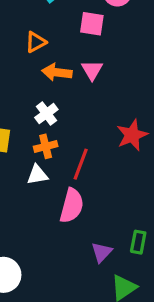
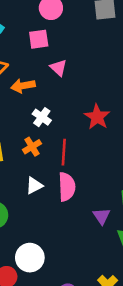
pink triangle: (92, 70) -> (58, 68), moved
white cross: (46, 113) -> (42, 117), moved
white triangle: (37, 175) -> (34, 186), moved

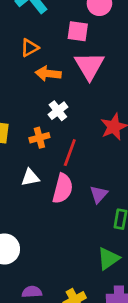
pink triangle: (58, 68) -> (89, 66), size x1.6
purple triangle: (102, 216) -> (99, 194), moved

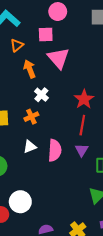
orange triangle: (30, 48) -> (17, 45), moved
orange arrow: (48, 74) -> (30, 69), turned 72
red line: (70, 153) -> (82, 125), moved

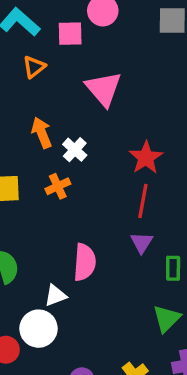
pink square: (46, 35) -> (70, 34), moved
orange arrow: (30, 69) -> (42, 133), moved
white triangle: (30, 147) -> (55, 295), moved
pink semicircle: (55, 150) -> (85, 262), moved

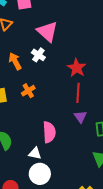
white cross: (75, 150) -> (38, 55), moved
white triangle: (55, 295) -> (35, 153), turned 40
white circle: (39, 329) -> (40, 174), moved

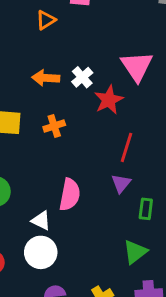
pink triangle: (47, 31) -> (137, 66), moved
orange arrow: (15, 61) -> (46, 78), turned -72
red star: (77, 68) -> (109, 100), moved

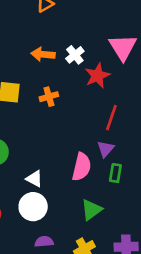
pink semicircle: (70, 195) -> (82, 167), moved
green rectangle: (146, 209) -> (115, 173), moved
green triangle: (135, 252) -> (91, 210), moved

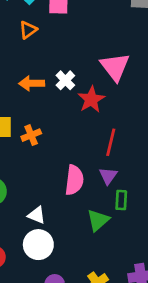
orange cross: (49, 97) -> (31, 135), moved
pink semicircle: (82, 167) -> (74, 180), moved
green triangle: (91, 210) -> (98, 220), moved

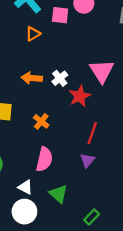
orange cross: (31, 135) -> (41, 121), moved, turned -35
pink semicircle: (74, 180) -> (44, 159), moved
green rectangle: (121, 200) -> (92, 217), moved, turned 35
green triangle: (98, 220) -> (58, 194), moved, turned -42

